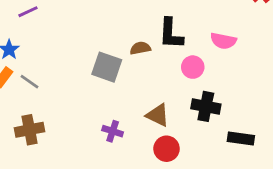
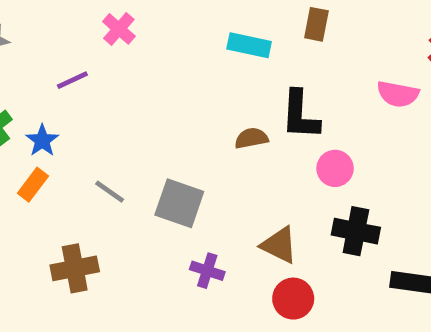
pink semicircle: (223, 41) -> (398, 94), moved
gray square: (107, 67) -> (179, 203), moved
gray line: (30, 82) -> (110, 192), moved

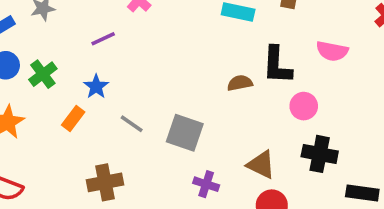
pink semicircle: (398, 94) -> (332, 51), moved
blue star: (42, 141) -> (96, 87), moved

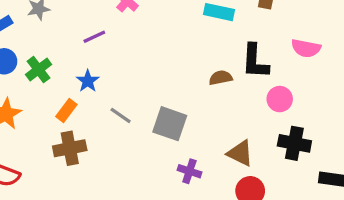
brown cross: (105, 182) -> (70, 148), moved

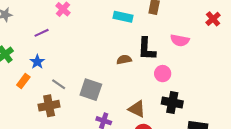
brown cross: (70, 148) -> (49, 106), moved

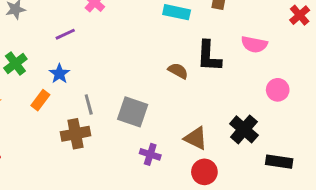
brown semicircle: (124, 60) -> (178, 71), turned 40
pink circle: (163, 74) -> (278, 90), moved
gray line: (59, 84) -> (89, 104), turned 40
black cross: (172, 102) -> (244, 129), turned 30

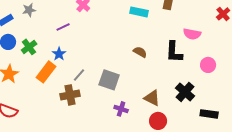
black L-shape: (209, 56) -> (174, 52), moved
orange rectangle: (40, 100) -> (46, 72), size x1.5
gray line: (89, 104) -> (79, 75), turned 56

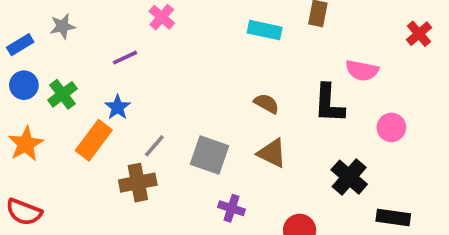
brown triangle: (152, 98) -> (272, 153), moved

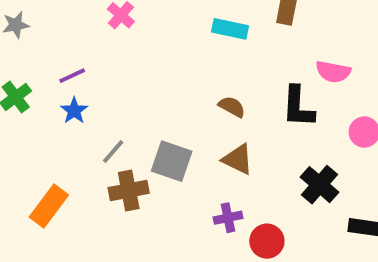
purple line: (125, 58) -> (72, 76), moved
orange rectangle: (94, 140) -> (49, 206), moved
brown cross: (138, 183) -> (129, 190), moved
purple cross: (232, 208) -> (228, 218), moved, turned -30

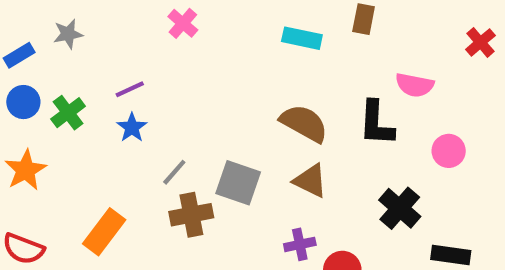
brown semicircle: (232, 107) -> (304, 123), size x1.6

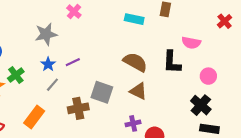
gray star: (68, 34) -> (46, 34), moved, size x1.5
purple line: (130, 89) -> (73, 62), moved
green cross: (68, 113) -> (16, 75), moved
gray line: (174, 172) -> (52, 85), moved
black cross: (400, 208) -> (201, 105), moved

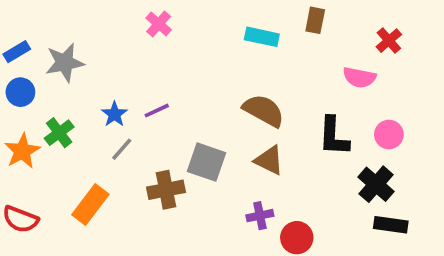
red cross: (225, 21) -> (389, 41), moved
gray star: (46, 34) -> (65, 63), moved
black L-shape: (172, 62) -> (334, 136), moved

